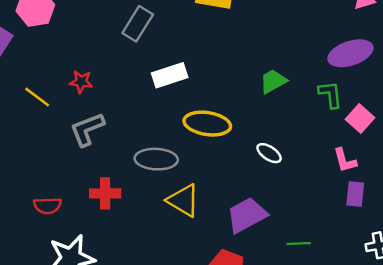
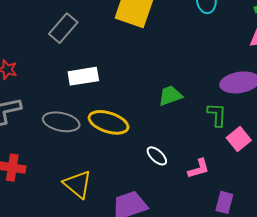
gray ellipse: (156, 159) -> (61, 122), moved
pink L-shape: (345, 160) -> (199, 169), moved, turned -100

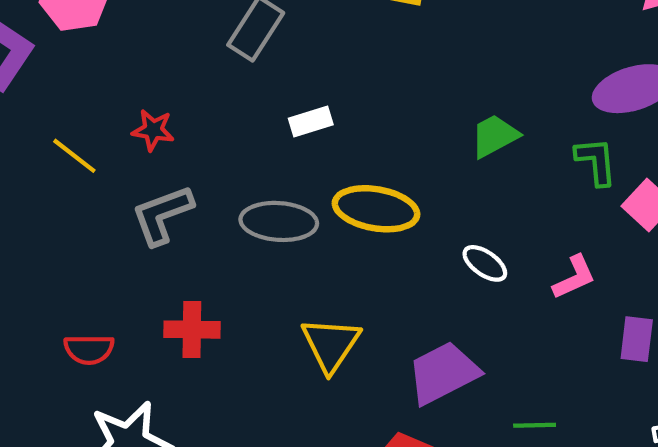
white rectangle: (83, 76) -> (311, 122), size x0.7
yellow triangle: (78, 184) -> (331, 344), turned 32

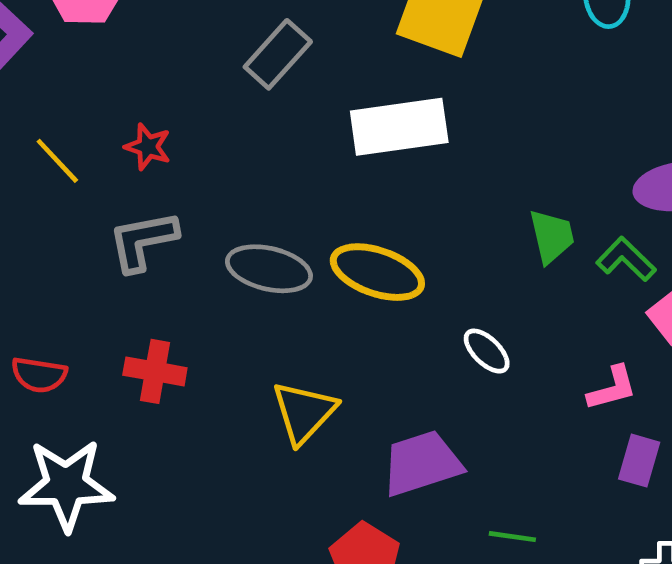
white rectangle: (311, 122) -> (399, 127), moved, size x2.0
green trapezoid: (495, 136) -> (552, 236), moved, turned 96
green L-shape: (596, 161) -> (626, 259), turned -50
pink L-shape: (574, 277) -> (612, 388), moved

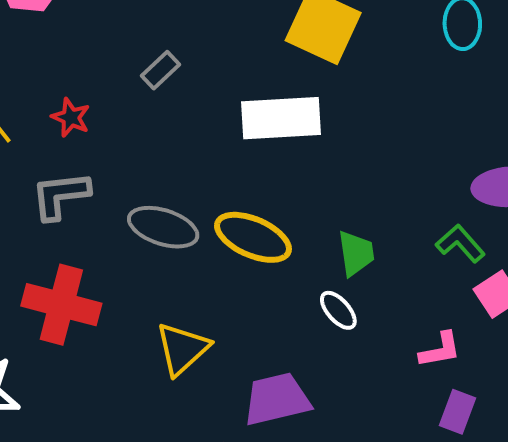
gray rectangle: (278, 54) -> (161, 70), moved, size x0.7
green trapezoid: (552, 236) -> (356, 253), moved
red cross: (155, 371) -> (61, 305), size x1.5

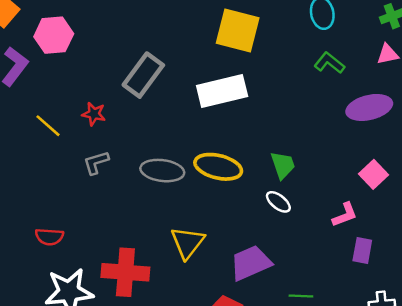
gray rectangle: (161, 70) -> (143, 75), size x1.8
gray L-shape: (60, 195) -> (96, 163), size x0.7
green L-shape: (460, 244) -> (329, 63), moved
red cross: (61, 305) -> (125, 272), moved

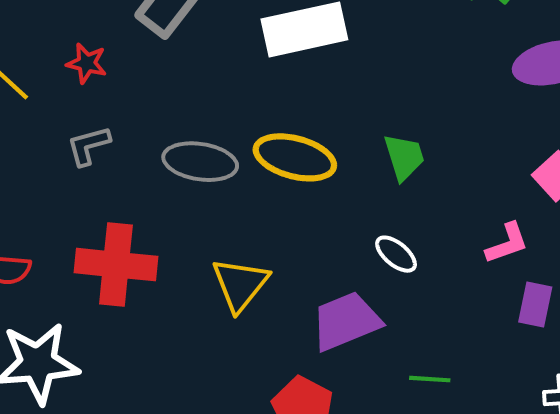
white ellipse: (278, 202) -> (396, 254), moved
red cross: (125, 272) -> (116, 265), moved

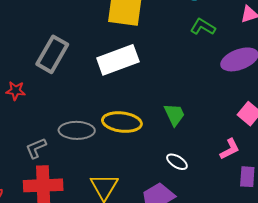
gray L-shape: (88, 146) -> (36, 148), moved

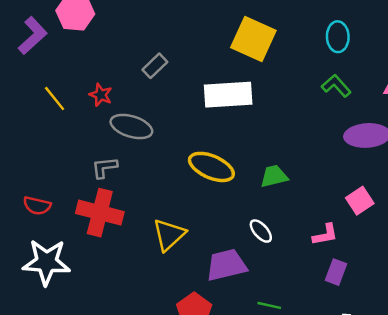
gray rectangle: (52, 54) -> (155, 66), size x0.6
green trapezoid: (174, 115) -> (274, 176), turned -95
gray ellipse: (77, 130) -> (131, 127), moved

